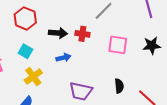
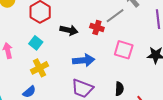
red cross: (82, 34) -> (97, 28), moved
blue arrow: (63, 58) -> (84, 60), moved, size x1.5

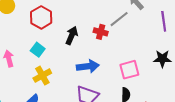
black arrow: (69, 30) -> (72, 36), turned -78
pink square: (124, 50) -> (129, 70), moved, turned -30

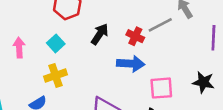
blue arrow: (88, 66) -> (131, 64), moved

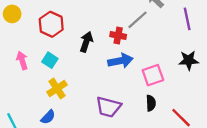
pink arrow: (19, 48) -> (22, 60), moved

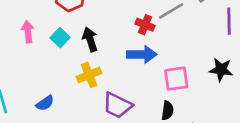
black arrow: (86, 42) -> (90, 39), moved, turned -48
yellow cross: (57, 88) -> (89, 75), moved

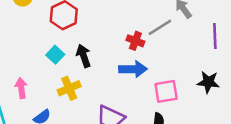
pink arrow: (28, 32) -> (21, 88), moved
yellow cross: (89, 75) -> (69, 88), moved

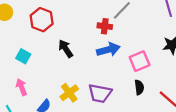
cyan square: (55, 55) -> (23, 56), moved
yellow cross: (69, 88) -> (69, 93), moved

